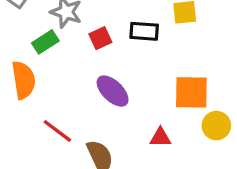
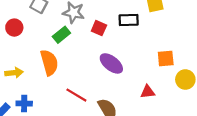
red square: (100, 38) -> (99, 28), turned -35
orange square: (191, 92) -> (166, 59), size x0.7

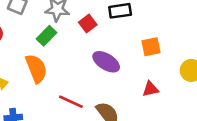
red square: (99, 28) -> (88, 24), turned 35
orange square: (166, 59) -> (151, 47), moved

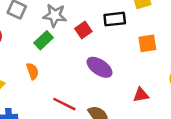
orange square: (151, 47) -> (147, 43), moved
orange semicircle: (36, 69) -> (33, 71), size x0.6

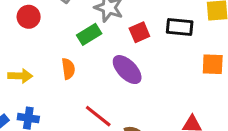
purple ellipse: (100, 67) -> (127, 70), moved

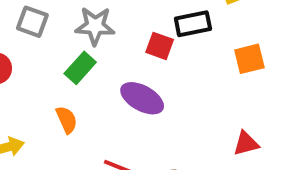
red square: (139, 32) -> (160, 46), moved, turned -30

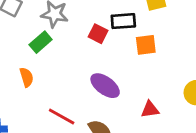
orange square: (249, 59) -> (146, 45), moved
purple ellipse: (142, 98) -> (105, 86), moved

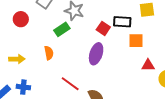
purple ellipse: (105, 86) -> (96, 54), moved, turned 65
red triangle: (150, 109) -> (148, 65), moved

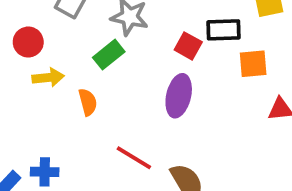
yellow arrow: (17, 59) -> (48, 77), moved

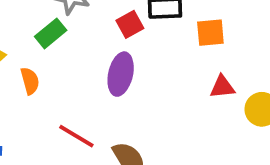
red square: (188, 46) -> (130, 24), turned 32
orange square: (253, 64) -> (210, 33), moved

